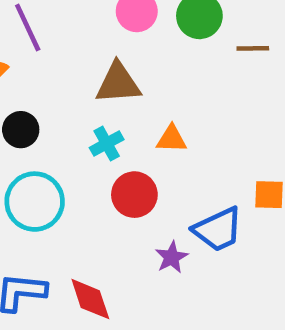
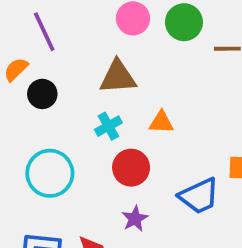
black circle: (21, 130) -> (42, 94), moved
purple star: (172, 257) -> (135, 219), moved

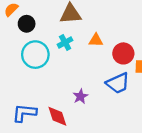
red circle: (131, 168) -> (123, 53), moved
cyan circle: (50, 173) -> (35, 55), moved

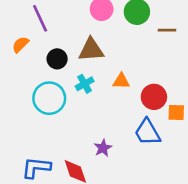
black circle: (27, 24) -> (57, 59), moved
blue trapezoid: (118, 83) -> (147, 132), turned 85

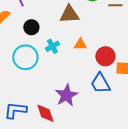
brown triangle: (91, 50) -> (69, 14), moved
purple star: (103, 148) -> (66, 95), size x1.6

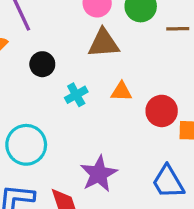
cyan circle: (25, 57) -> (26, 145), moved
blue trapezoid: (100, 83) -> (168, 182), moved

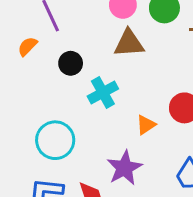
orange triangle: (121, 92) -> (146, 125), moved, turned -35
cyan cross: (76, 95) -> (103, 92), size x1.4

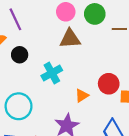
black circle: (71, 63) -> (20, 55), moved

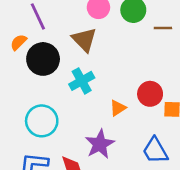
brown triangle: (70, 39) -> (84, 40), moved, turned 50
black circle: (20, 55) -> (43, 59), size x1.6

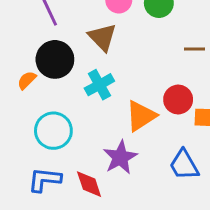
brown line: (163, 28) -> (194, 49), moved
orange semicircle: (18, 42) -> (27, 80), moved
orange triangle: (118, 108) -> (141, 116), size x1.6

